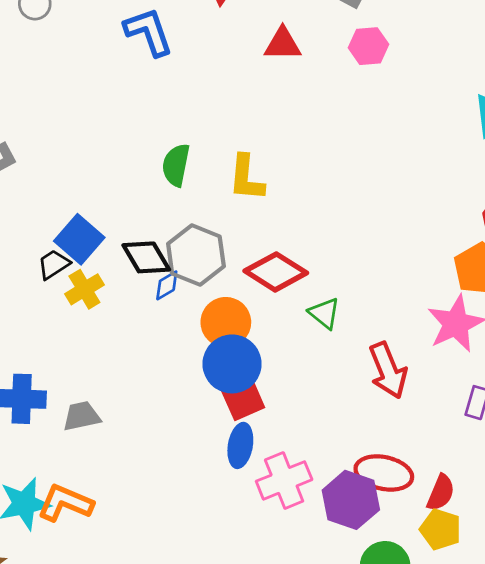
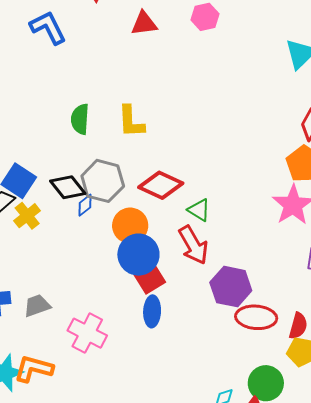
red arrow: (388, 370) -> (193, 245), moved
pink cross: (284, 480) -> (87, 333), moved, turned -33
purple hexagon: (351, 500) -> (231, 287), moved

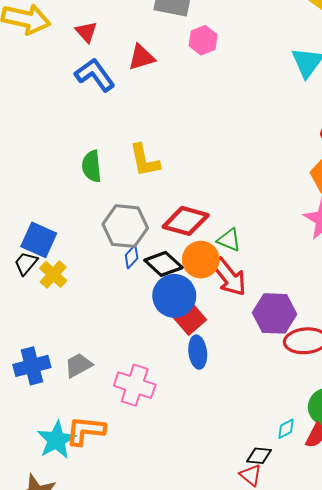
blue L-shape: (48, 27) -> (95, 75), moved
black diamond: (68, 187) -> (163, 264), moved
blue diamond: (85, 205) -> (132, 257), moved
orange circle: (130, 226) -> (201, 260), moved

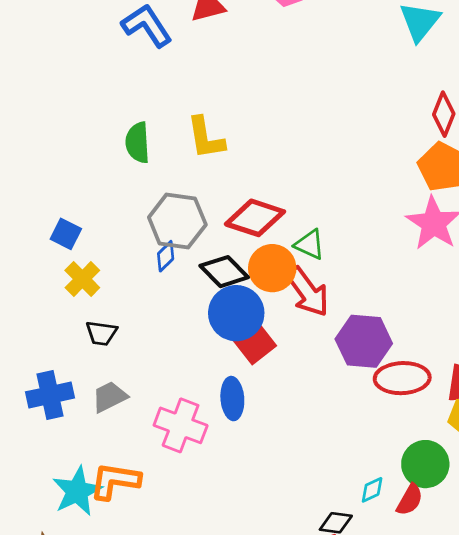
blue square: (39, 240) -> (66, 234), size x0.7
blue diamond: (132, 257) -> (166, 256), moved
black trapezoid: (26, 263) -> (101, 333), moved, turned -125
blue ellipse: (198, 352) -> (232, 399), moved

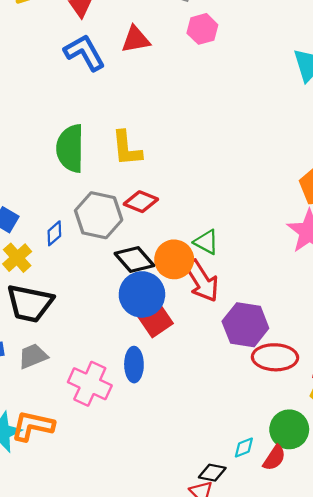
green semicircle: (138, 143) -> (70, 148), size x1.4
red diamond: (255, 218) -> (141, 202), moved, size x0.7
blue diamond: (166, 256) -> (54, 233), moved
black trapezoid: (101, 333) -> (30, 303), size x1.8

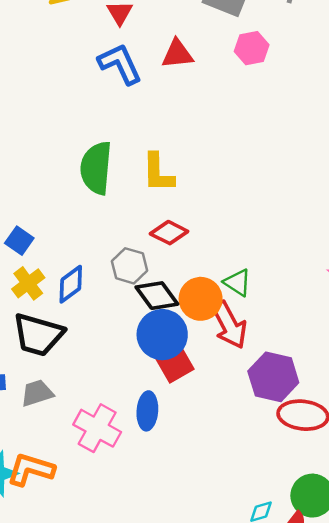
gray hexagon: (99, 215) -> (129, 266), moved, size x0.7
blue diamond: (54, 233) -> (71, 284), moved, size x1.4

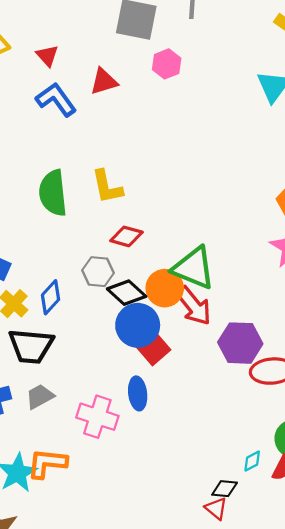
green triangle: (237, 283) -> (194, 268), size x1.8

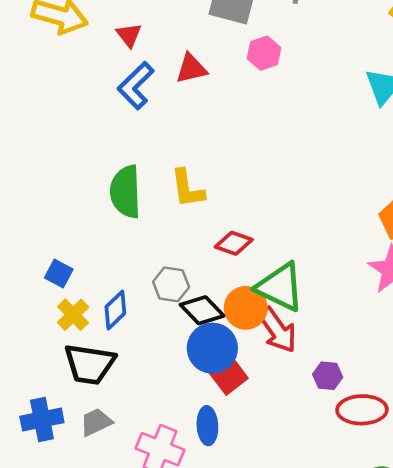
blue L-shape: (56, 99) -> (136, 86), turned -102
red diamond: (126, 236) -> (234, 243), moved
purple hexagon: (240, 343) -> (328, 376), size x0.6

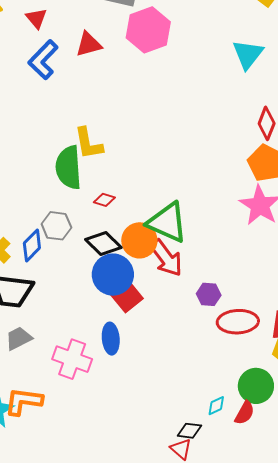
pink hexagon: (264, 53) -> (148, 30), size x1.6
green semicircle: (125, 192) -> (68, 167), moved
red diamond: (234, 243) -> (104, 200), moved, size x0.7
gray hexagon: (171, 284) -> (56, 226), moved

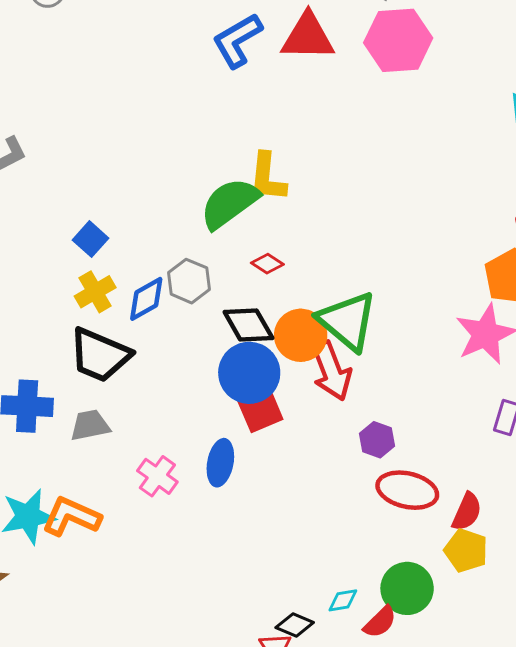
red triangle: (89, 44) -> (308, 37), size x1.4
green semicircle: (68, 167) -> (230, 203), turned 42
pink cross: (72, 359) -> (157, 476), size x0.7

